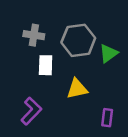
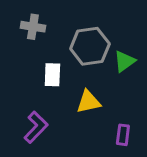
gray cross: (34, 35) -> (33, 27), moved

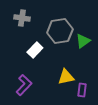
white rectangle: (52, 75) -> (35, 50), turned 42
yellow triangle: (88, 102) -> (66, 77), moved

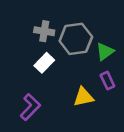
gray cross: (22, 18) -> (44, 31), moved
purple rectangle: (82, 90) -> (107, 81), moved, turned -32

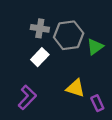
purple rectangle: (107, 81) -> (97, 103), moved
yellow triangle: (83, 97) -> (75, 88), turned 30

